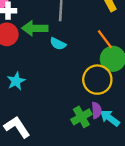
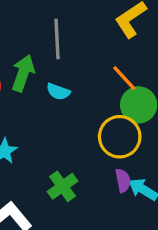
green arrow: (35, 28) -> (23, 73), turned 115
green cross: (81, 117) -> (63, 186), moved

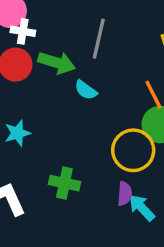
green arrow: (23, 73) -> (57, 63), turned 72
green cross: (63, 186) -> (64, 183), turned 32

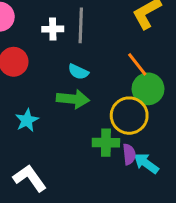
white cross: (23, 31) -> (53, 29), moved
green arrow: (57, 63) -> (73, 99), moved
green cross: (64, 183) -> (106, 143), moved

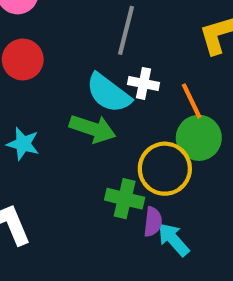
white cross: (53, 29) -> (144, 83), moved
cyan semicircle: (78, 72) -> (108, 93), size x1.6
cyan star: (27, 120) -> (23, 144), turned 30

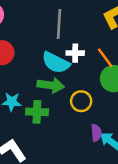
yellow circle: (165, 169) -> (81, 101), moved, size x0.7
green cross: (125, 199) -> (37, 112), moved

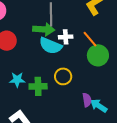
green arrow: (51, 85) -> (44, 29), moved
yellow circle: (81, 101) -> (63, 76), moved

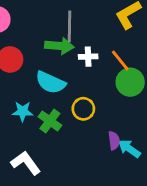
cyan semicircle: (51, 46) -> (51, 82), moved
green cross: (38, 86) -> (50, 121), turned 36

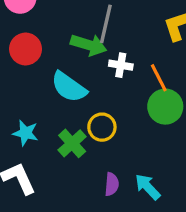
cyan star: (23, 111) -> (26, 133), moved
green cross: (50, 121) -> (72, 143), moved
purple semicircle: (114, 141) -> (112, 184), moved

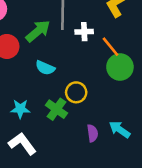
green arrow: (89, 45) -> (38, 31), moved, turned -45
white cross: (121, 65) -> (84, 32), moved
cyan semicircle: (69, 87) -> (45, 68), size x0.7

